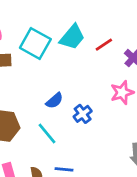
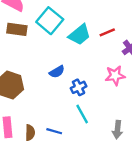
cyan trapezoid: (72, 37) -> (80, 35), moved
cyan line: (47, 134) -> (82, 114), moved

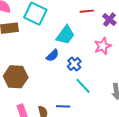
red line: (107, 32) -> (87, 11), turned 32
cyan trapezoid: (80, 35) -> (65, 35), moved

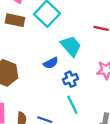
cyan trapezoid: (65, 35) -> (71, 46), turned -95

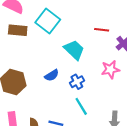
blue semicircle: (51, 63) -> (52, 75), moved

